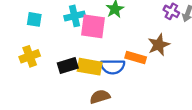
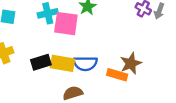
brown star: (159, 45) -> (131, 63), moved
orange rectangle: (136, 57) -> (117, 75), moved

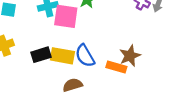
blue semicircle: (85, 63) -> (85, 56), turned 60

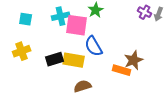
blue semicircle: (85, 56) -> (94, 46), moved

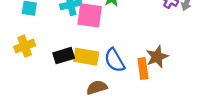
blue semicircle: (94, 46) -> (115, 60), moved
orange rectangle: (122, 70) -> (143, 69), turned 66

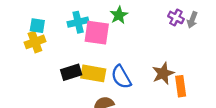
yellow cross: (25, 46) -> (35, 42), moved
orange rectangle: (143, 69) -> (181, 86), moved

